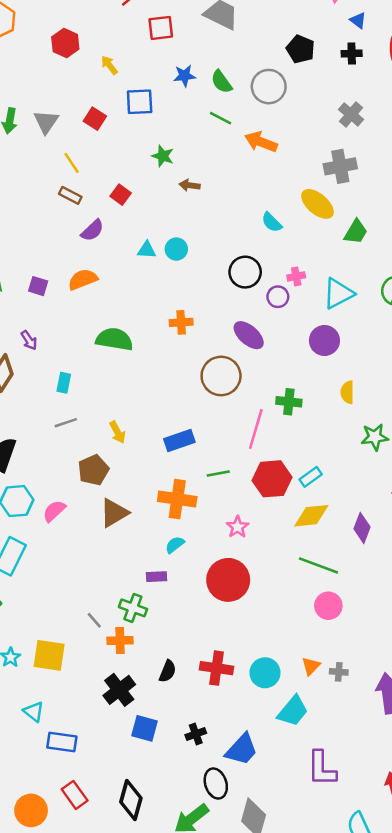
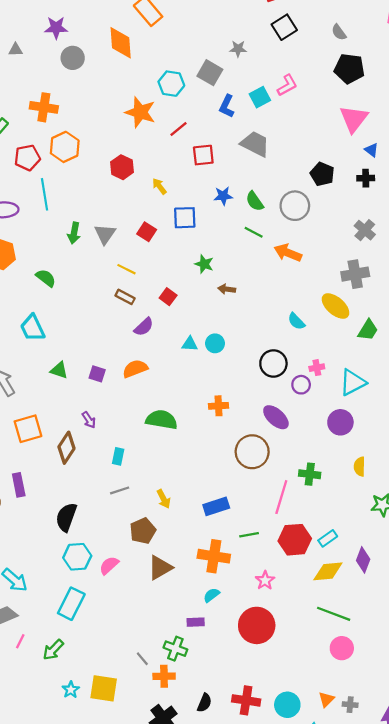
yellow line: (72, 163) -> (126, 269), turned -30
purple diamond: (362, 528) -> (363, 560), moved

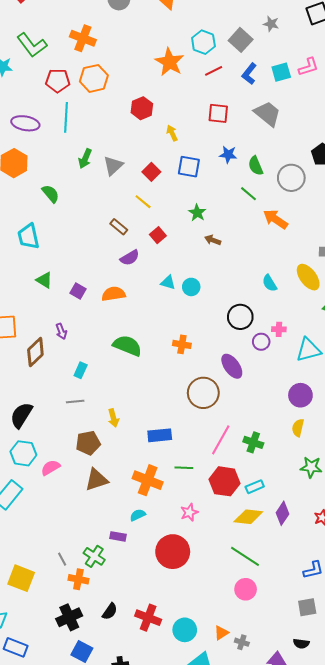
red line: (178, 129) -> (214, 71), moved
yellow line: (126, 269) -> (143, 202), moved
purple circle: (340, 422) -> (300, 395), moved
green cross: (310, 474) -> (253, 442), moved

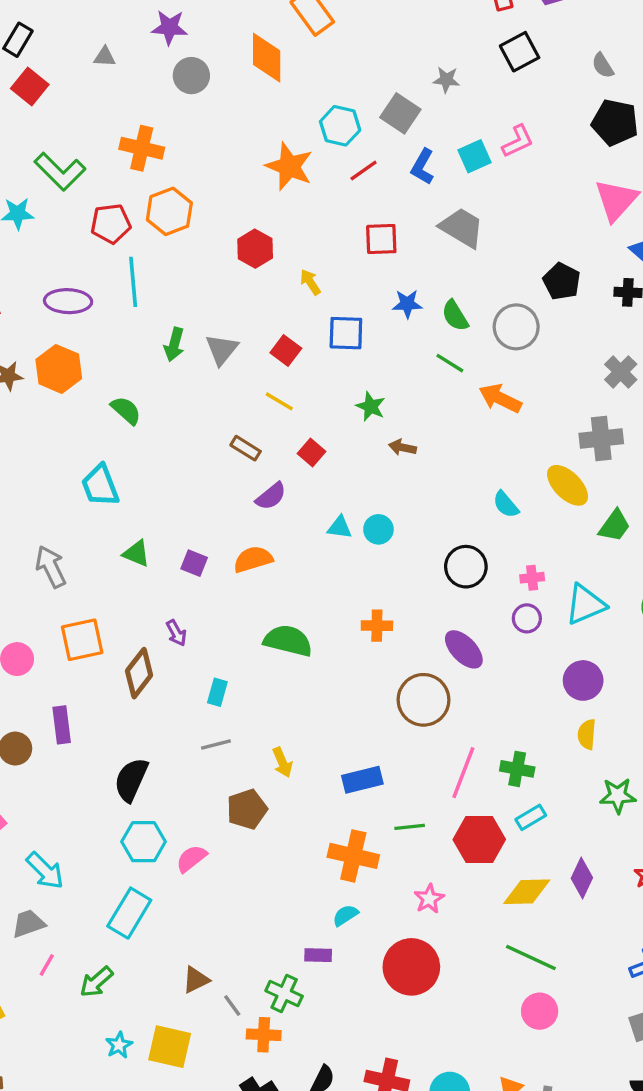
purple circle: (261, 342) -> (527, 618), moved
brown triangle: (96, 480) -> (196, 980), moved, size x0.7
cyan rectangle: (255, 487) -> (531, 817), moved

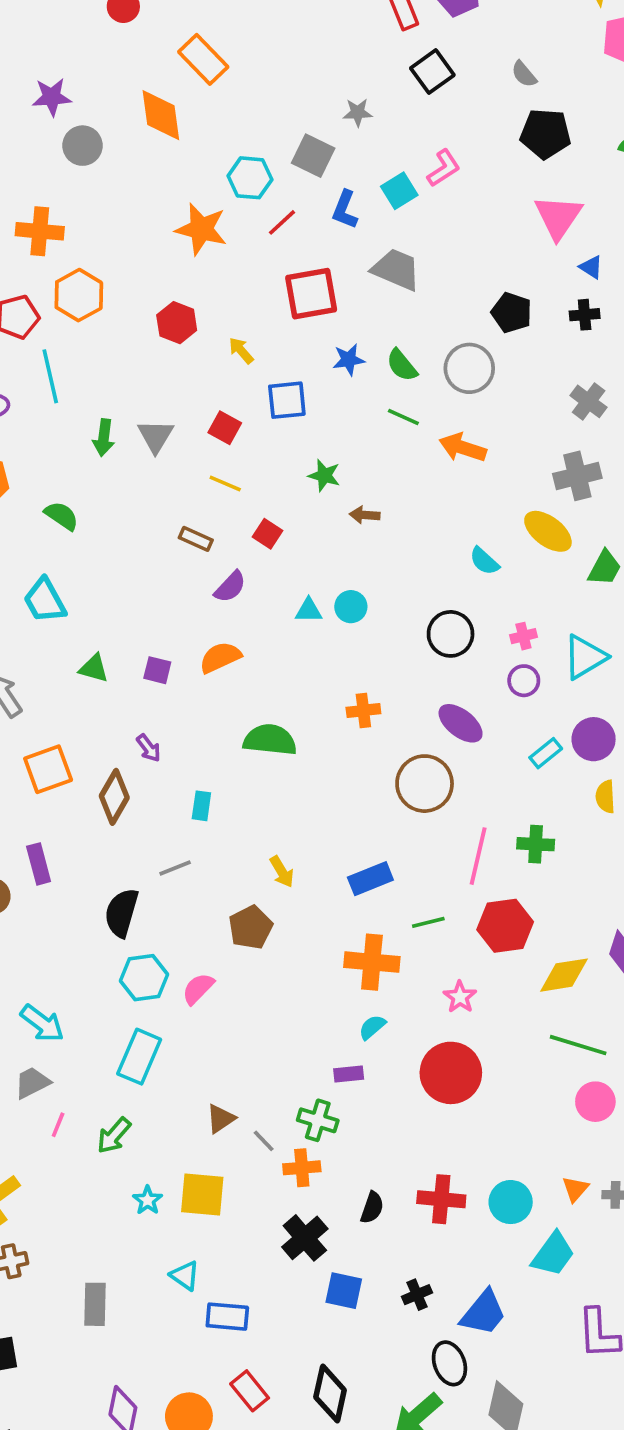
red square: (381, 239) -> (311, 294), size x1.4
gray line: (216, 745) -> (175, 868), moved
cyan rectangle: (531, 817) -> (546, 753), moved

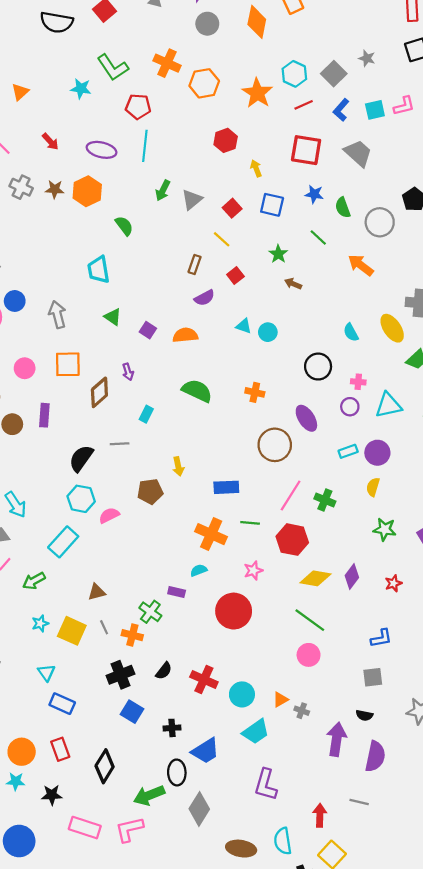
orange hexagon: (79, 295) -> (204, 83), moved
green line: (403, 417) -> (318, 237), moved
brown rectangle: (196, 539) -> (195, 264), turned 66
gray line: (264, 1141) -> (104, 627), moved

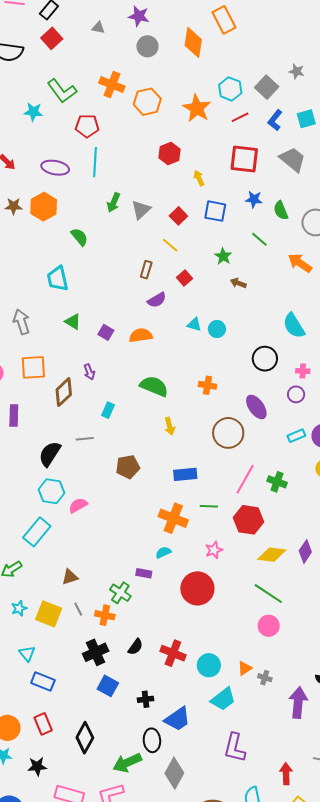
cyan semicircle: (351, 332) -> (294, 326), size x1.5
yellow arrow: (178, 466) -> (170, 426), moved
brown pentagon: (150, 491) -> (128, 467), moved

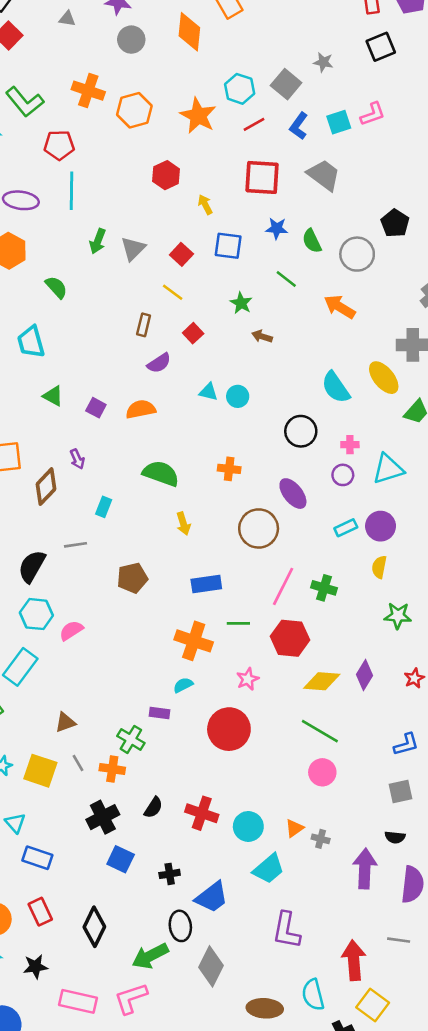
red arrow: (286, 774) -> (354, 960), size x1.4

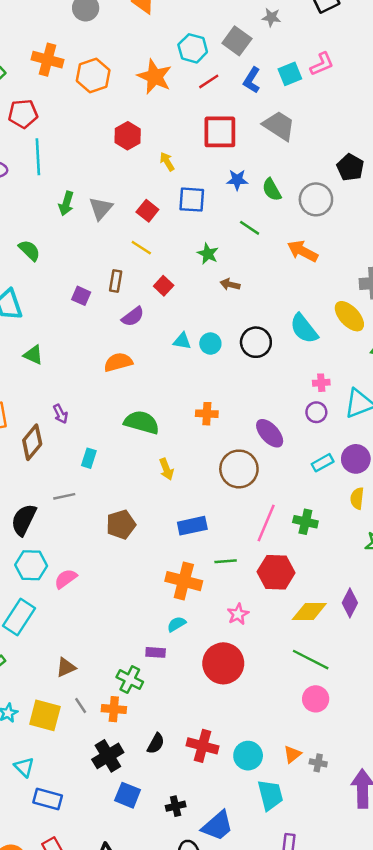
purple square: (96, 408) -> (81, 296), moved
black circle: (301, 431) -> (256, 342), moved
cyan trapezoid: (269, 869) -> (270, 795), turned -60

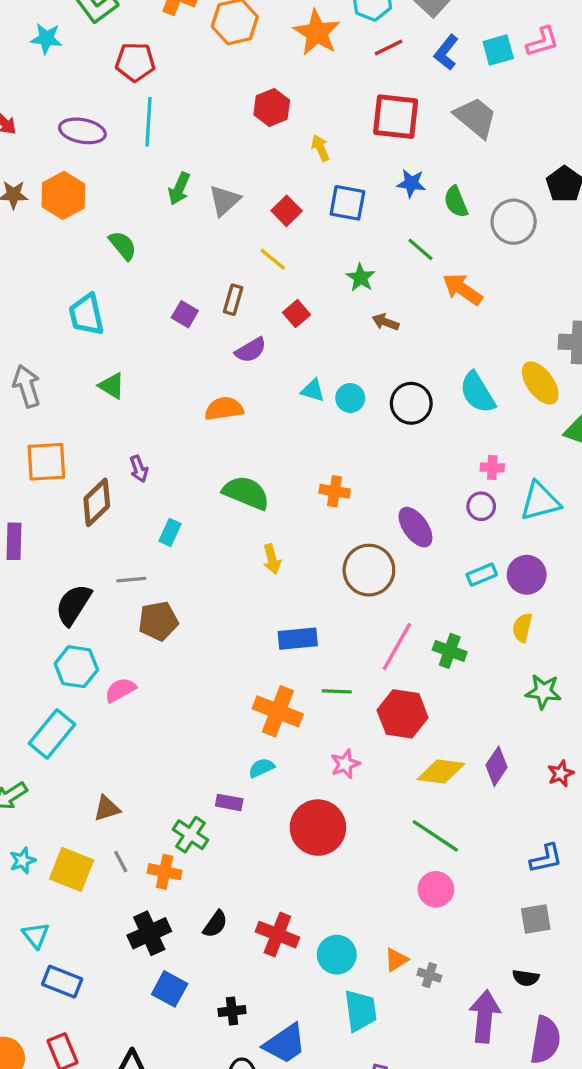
orange arrow: (303, 251) -> (463, 289), moved
brown pentagon: (121, 525) -> (158, 621), moved

